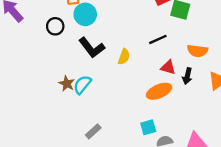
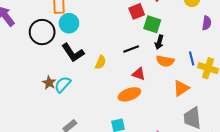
black circle: (55, 26) -> (42, 32), size x1.6
black arrow: (187, 76) -> (159, 42), moved

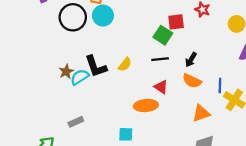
green square: (152, 24) -> (163, 35), moved
black L-shape: (73, 53) -> (96, 66), moved

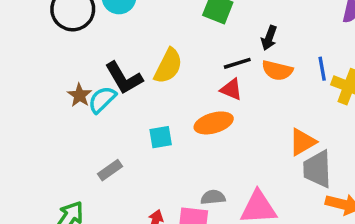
black line: (160, 59) -> (237, 63), moved
yellow semicircle: (125, 64) -> (168, 66), size x1.5
orange triangle: (201, 113) -> (302, 142), moved
cyan square: (126, 134) -> (161, 137), moved

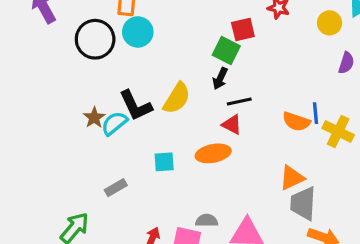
black arrow: (269, 38) -> (220, 78), moved
orange semicircle: (277, 70) -> (296, 122), moved

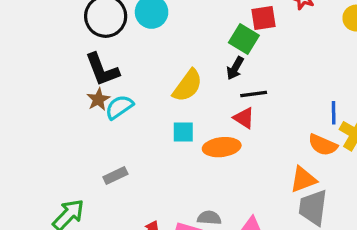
black L-shape: (136, 106) -> (102, 70), moved
orange semicircle: (296, 122) -> (323, 145), moved
cyan square: (164, 162) -> (183, 132), moved

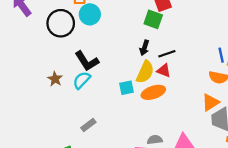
black arrow: (235, 68) -> (144, 48), moved
black L-shape: (102, 70) -> (87, 61), moved
yellow semicircle: (188, 86) -> (145, 72), moved
brown star: (98, 99) -> (55, 79), moved

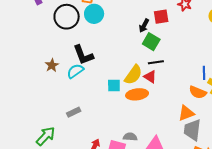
green square: (153, 19) -> (151, 42), moved
black arrow: (144, 48) -> (144, 26), moved

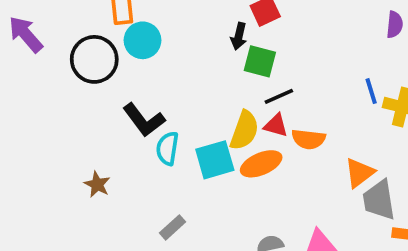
brown star: (52, 65) -> (97, 184), moved
cyan semicircle: (75, 71) -> (167, 148), moved, turned -30
cyan square: (114, 86) -> (215, 160), size x1.5
orange semicircle: (198, 92) -> (308, 139), moved
gray rectangle: (74, 112) -> (172, 227), moved

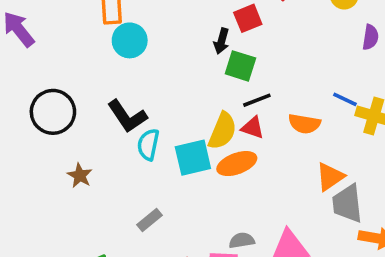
black circle: (94, 59) -> (53, 112), moved
blue line: (371, 91) -> (345, 99), turned -50
orange semicircle: (308, 139) -> (304, 124), moved

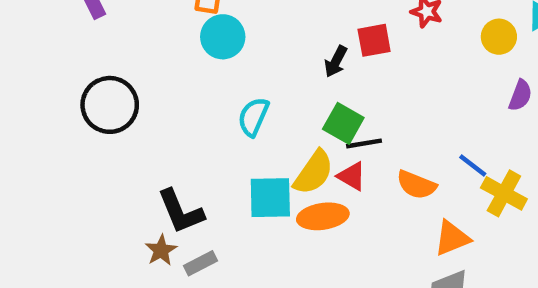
green square: (240, 66) -> (343, 123), moved
black L-shape: (127, 116) -> (181, 211), moved
cyan semicircle: (148, 145) -> (253, 117), moved
brown star: (80, 175) -> (161, 250), moved
orange triangle: (330, 177) -> (452, 238), moved

